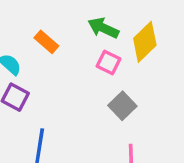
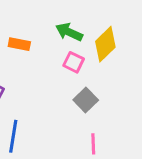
orange rectangle: (46, 42) -> (19, 44), turned -30

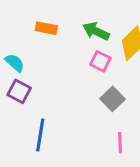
orange rectangle: (19, 44) -> (46, 28), moved

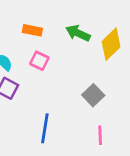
pink square: (100, 61) -> (39, 61), moved
blue line: (40, 135) -> (45, 128), moved

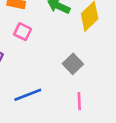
blue line: (45, 128) -> (28, 95), turned 60

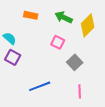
pink square: (23, 32) -> (58, 42), moved

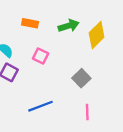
green arrow: (64, 17) -> (69, 26), turned 138
pink square: (58, 42) -> (41, 56), moved

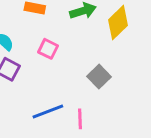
pink line: (87, 112) -> (80, 119), moved

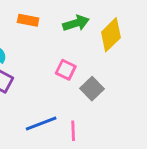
pink square: (48, 49) -> (66, 70), moved

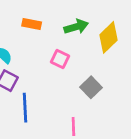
pink square: (66, 70) -> (60, 59), moved
blue line: (41, 124) -> (25, 108), moved, turned -72

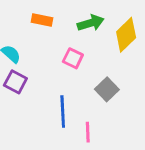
blue line: (25, 108) -> (63, 111), moved

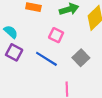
blue line: (63, 111) -> (46, 59), moved, turned -55

